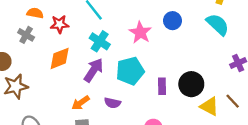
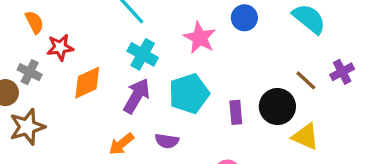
orange semicircle: (35, 13) -> (34, 22), moved, turned 56
red star: (60, 24) -> (60, 47), moved
gray cross: (26, 35) -> (30, 72), moved
brown line: (233, 101) -> (306, 80), moved

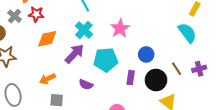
blue circle: (244, 18) -> (146, 54), moved
gray cross: (30, 72) -> (14, 16), moved
orange arrow: (121, 144) -> (47, 79), moved

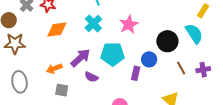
purple arrow: (74, 54) -> (80, 58), moved
blue circle: (146, 54) -> (149, 59), moved
black circle: (156, 80) -> (167, 41), moved

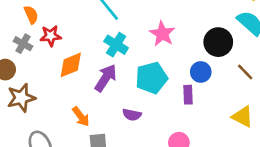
purple arrow: (80, 58) -> (106, 78), moved
orange arrow: (54, 69) -> (81, 117), turned -91

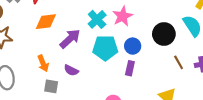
cyan cross: (116, 45) -> (97, 19), moved
blue circle: (201, 72) -> (133, 46), moved
purple semicircle: (132, 115) -> (71, 70), moved

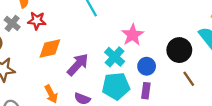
cyan cross: (97, 19) -> (115, 57), moved
cyan pentagon: (105, 48) -> (116, 86), moved
brown line: (179, 62) -> (189, 79), moved

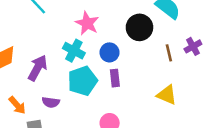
brown line: (189, 79) -> (169, 53), moved, turned 35

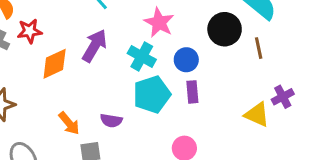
purple cross: (193, 46) -> (283, 97), moved
brown line: (169, 53) -> (259, 48), moved
purple arrow: (38, 68) -> (95, 46), moved

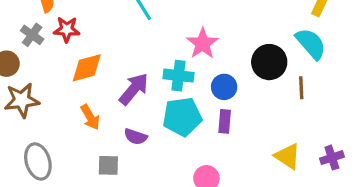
purple arrow: (95, 46) -> (134, 89), moved
cyan cross: (142, 56) -> (179, 76), turned -32
purple cross: (283, 97) -> (332, 158), moved
orange arrow: (69, 123) -> (90, 117), moved

